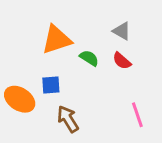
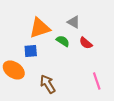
gray triangle: (122, 31) -> (74, 22), moved
blue square: (51, 85) -> (31, 51), moved

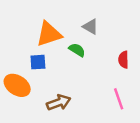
red semicircle: (86, 43) -> (123, 60), moved, turned 48
brown arrow: (48, 84) -> (59, 102), turned 102

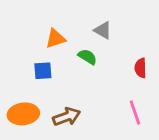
orange triangle: (49, 34) -> (55, 39), size x0.7
orange ellipse: (17, 85) -> (23, 114), moved, turned -40

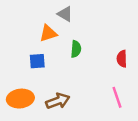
gray triangle: (103, 30) -> (65, 14), moved
green semicircle: (88, 57) -> (76, 49), turned 63

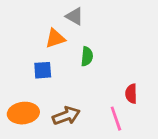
red semicircle: (122, 59) -> (131, 94), moved
pink line: (117, 97) -> (116, 119), moved

